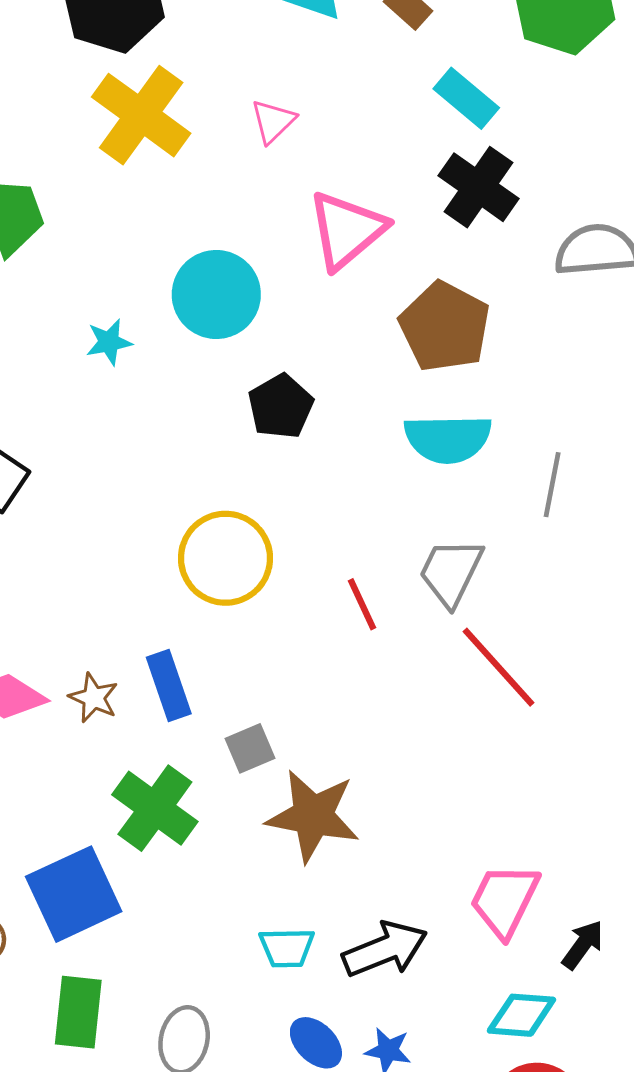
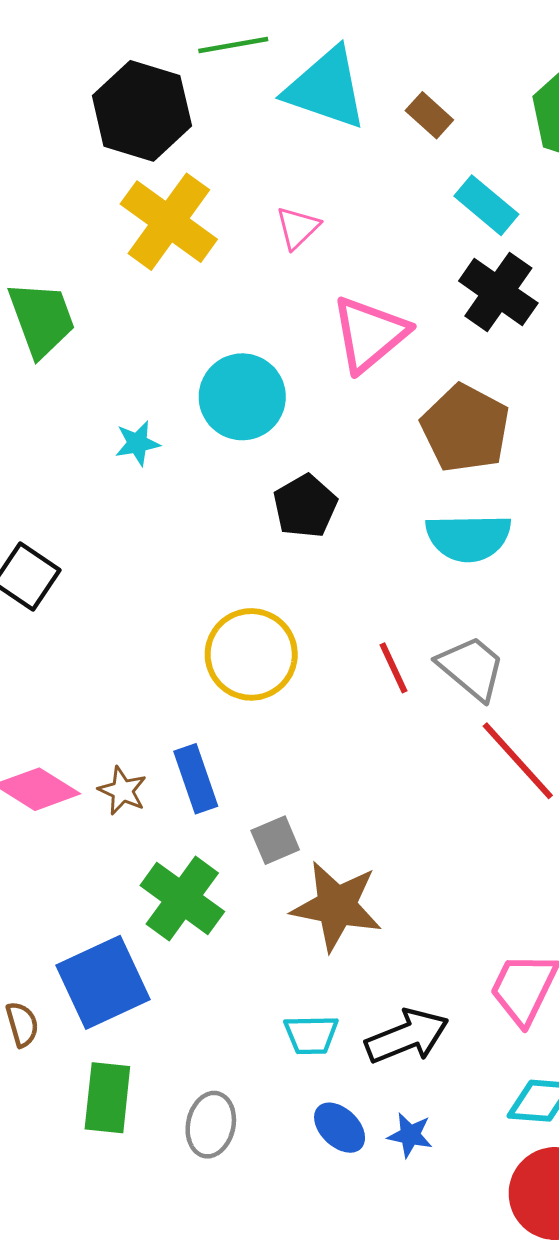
gray trapezoid: (451, 572) -> (471, 668), turned 104
red line: (362, 604) -> (393, 668), moved

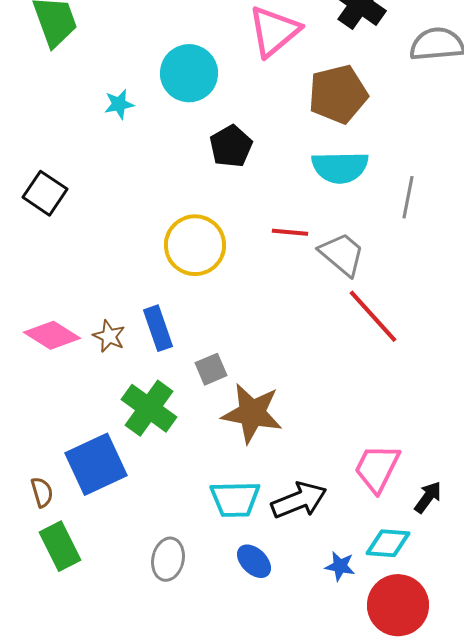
brown pentagon: (465, 428) -> (338, 94), turned 30
red line: (393, 668) -> (290, 232), moved, turned -60
cyan trapezoid: (311, 1035) -> (235, 499), size x1.4
green rectangle: (107, 1098) -> (60, 546), moved, turned -33
blue star: (410, 1135) -> (340, 566), moved

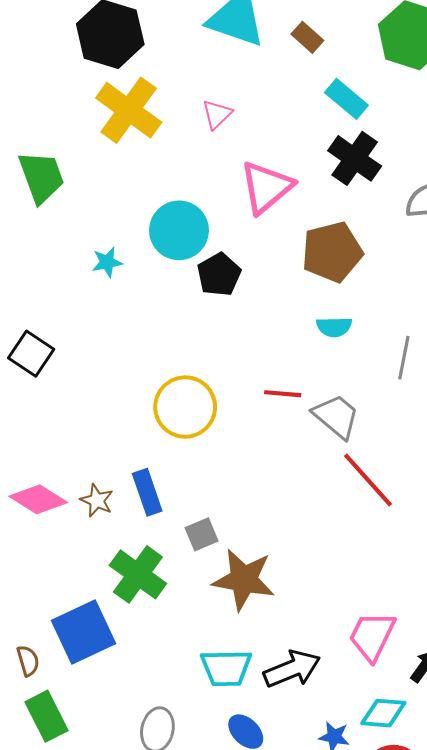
black pentagon: (231, 146) -> (219, 275), moved
cyan semicircle: (340, 167) -> (334, 327), size x0.6

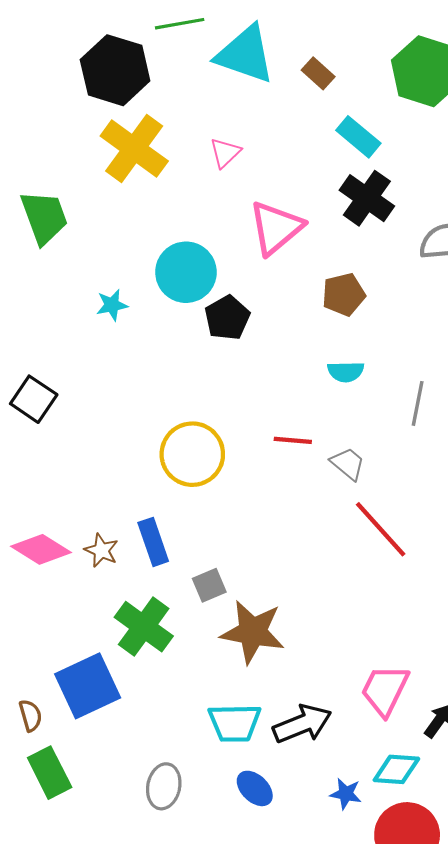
brown pentagon: (332, 252) -> (344, 294), size x0.7
gray trapezoid: (336, 416) -> (348, 464), size x0.7

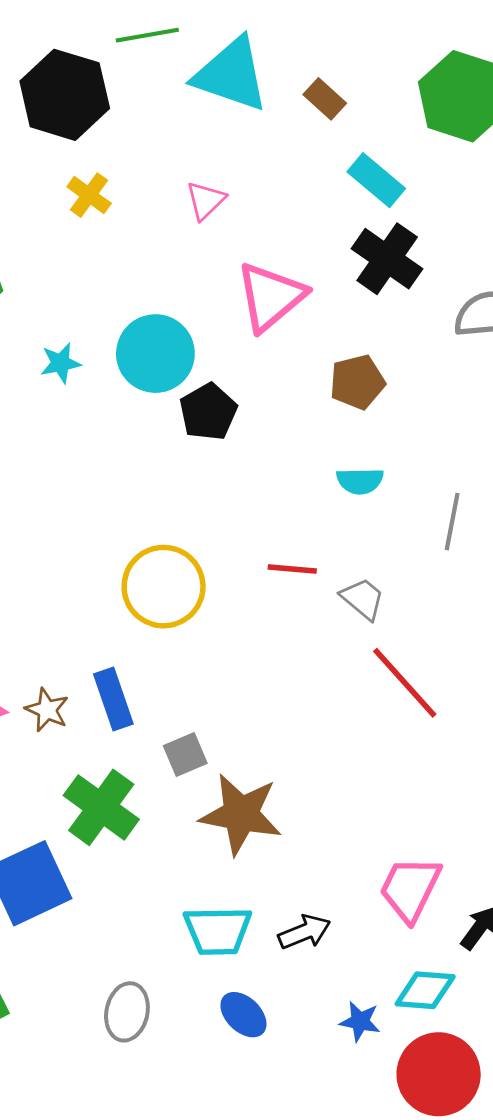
yellow cross: (134, 148) -> (89, 195), size x0.5
cyan star: (112, 305) -> (61, 363), moved
black arrow: (302, 724) -> (304, 932), size x0.7

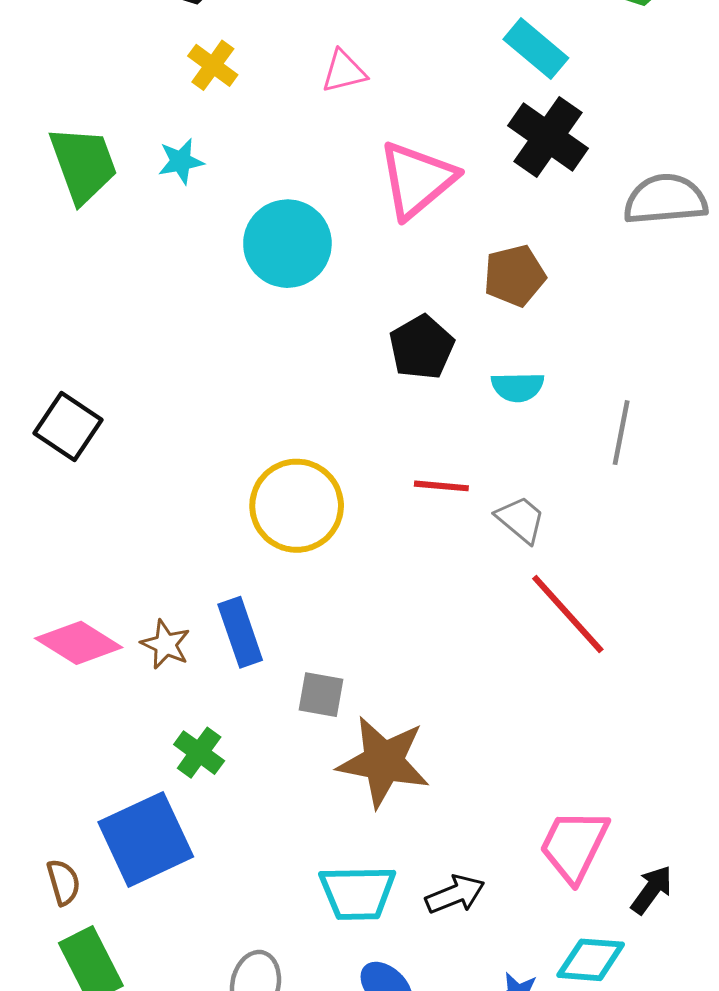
pink triangle: (206, 200) -> (344, 71), turned 30
cyan star: (61, 363) -> (181, 161), moved
black pentagon: (208, 412) -> (422, 347), moved
gray square: (185, 755) -> (321, 695), turned 33
green cross: (101, 807) -> (199, 753), moved, size x0.6

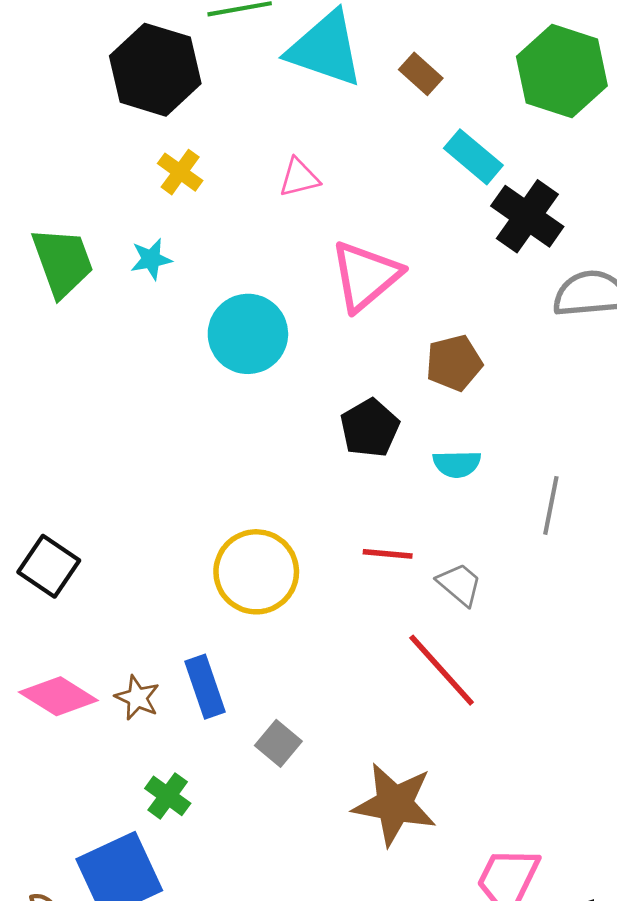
black cross: (548, 137) -> (527, 216), moved
black square: (68, 426) -> (49, 566), moved
red line: (568, 614) -> (442, 670), moved
gray square: (321, 695) -> (278, 743), turned 30
brown star: (383, 762) -> (395, 804), moved

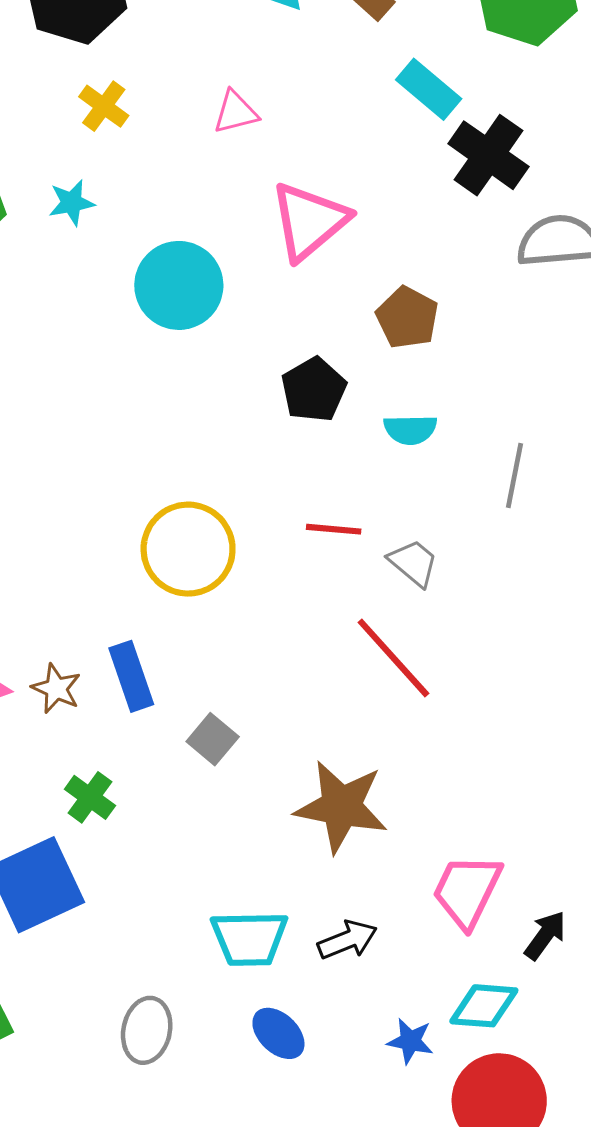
brown pentagon: (454, 363) -> (407, 318), turned -30

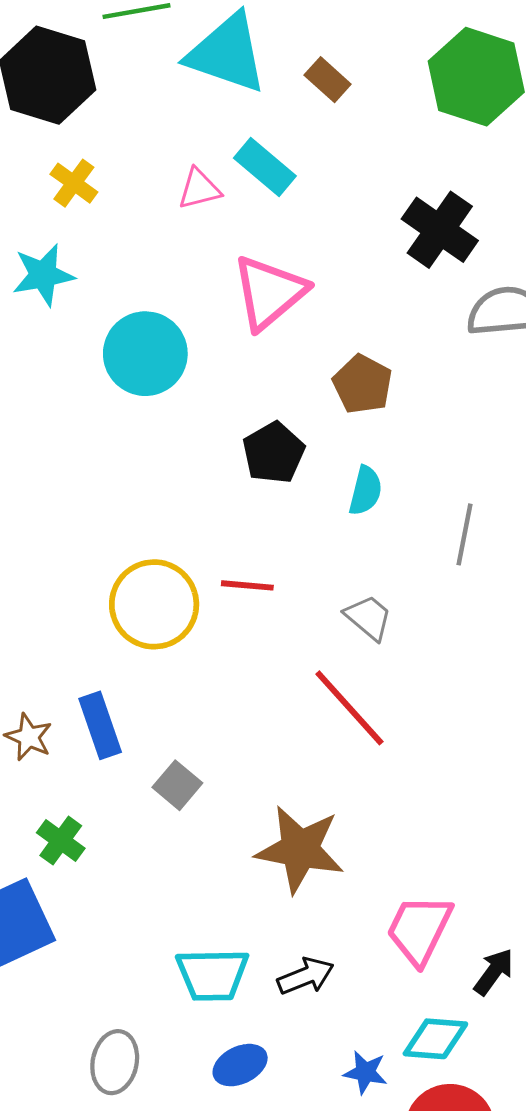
cyan rectangle: (429, 89) -> (265, 167), moved
cyan star: (72, 203) -> (43, 275), size x1.4
cyan semicircle: (410, 430) -> (365, 491), turned -75
red line: (334, 529) -> (247, 585), moved
blue ellipse: (278, 1033) -> (240, 1065), turned -70

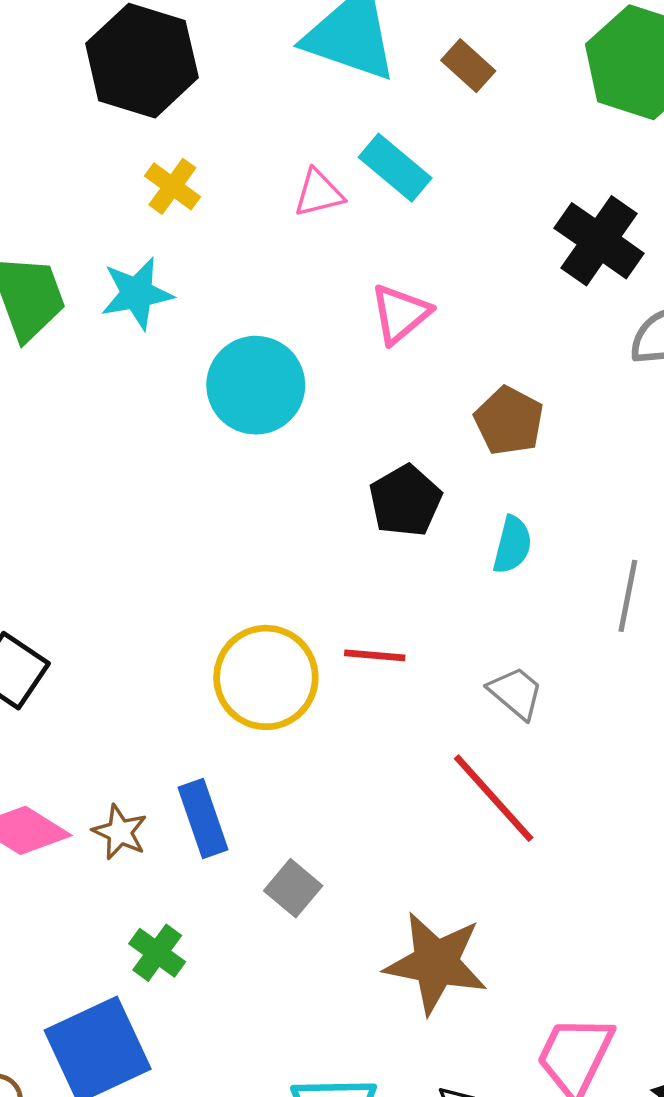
pink triangle: (269, 292) -> (400, 314), size x0.7

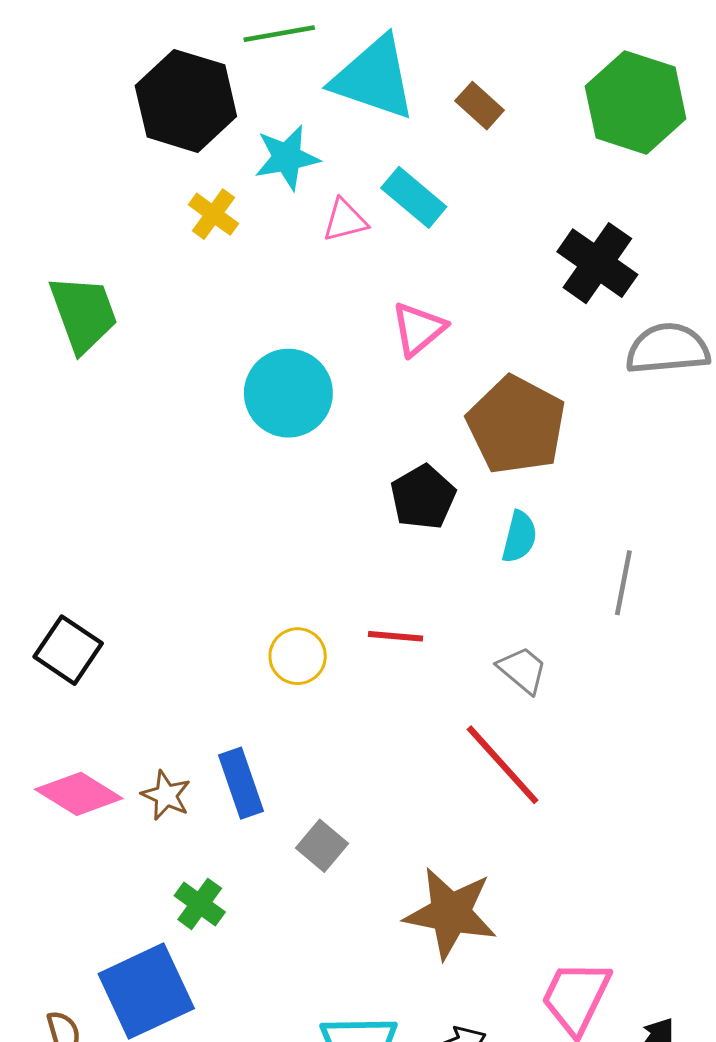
cyan star: (137, 293) -> (287, 158), moved
brown pentagon: (509, 421) -> (516, 425), size x1.6
yellow circle: (266, 677) -> (298, 656), size x0.6

